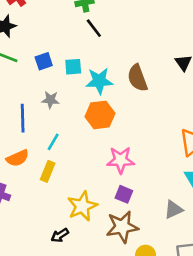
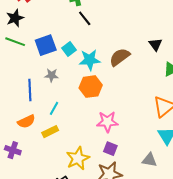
blue square: (44, 61) -> (46, 45), size x1.5
cyan square: (73, 67) -> (69, 49), turned -32
brown semicircle: (137, 78) -> (120, 57), turned 75
yellow rectangle: (48, 171) -> (50, 132), turned 42
gray triangle: (173, 209) -> (149, 160), turned 35

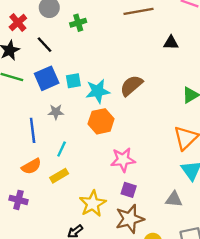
black line: (85, 18) -> (45, 45), moved
black triangle: (155, 44) -> (171, 43), moved, turned -48
cyan square: (69, 49) -> (73, 81), turned 32

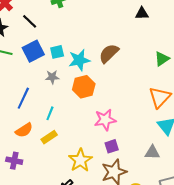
gray star: (56, 112) -> (52, 77), moved
blue line: (33, 130) -> (23, 98), turned 35
purple square: (129, 190) -> (112, 146), turned -32

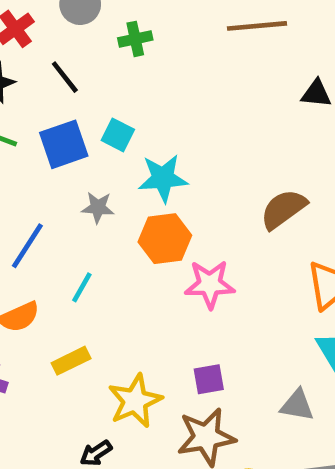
cyan square: (57, 52) -> (118, 135), moved, turned 32
brown semicircle: (109, 53) -> (283, 209), moved
pink star: (105, 120) -> (210, 284), moved
yellow rectangle: (49, 137) -> (71, 361), moved

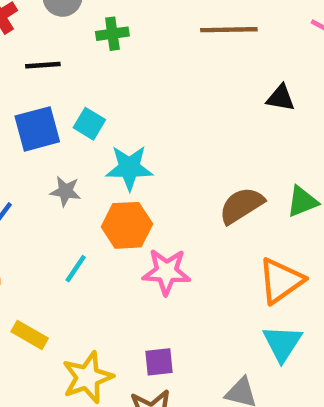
black line: (65, 77) -> (43, 65), turned -60
cyan line: (82, 287) -> (76, 269), moved
yellow rectangle: (71, 361) -> (30, 335), turned 52

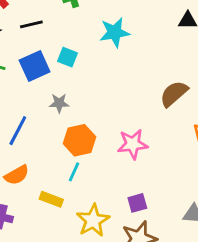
cyan star: (129, 168) -> (115, 32), moved
orange hexagon: (127, 225) -> (80, 140), moved
cyan line: (76, 269) -> (74, 172), moved

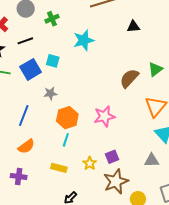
yellow rectangle: (51, 199) -> (59, 168), moved
yellow star: (93, 220) -> (90, 163), moved, size x0.6

